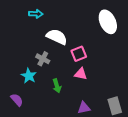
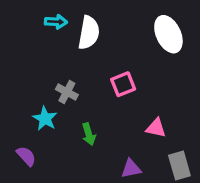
white semicircle: (57, 37) -> (89, 33), moved, turned 75
pink triangle: (81, 74) -> (156, 128), moved

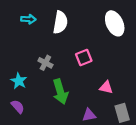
cyan arrow: (56, 22) -> (28, 19), moved
cyan star: (45, 119) -> (19, 81), moved
green arrow: (89, 134) -> (60, 92), size x1.6

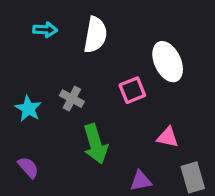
white ellipse: (115, 23) -> (168, 62), moved
cyan star: (19, 81) -> (28, 109), moved

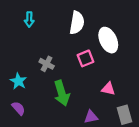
cyan arrow: (45, 30) -> (29, 19), turned 88
white semicircle: (95, 35) -> (77, 23), moved
cyan star: (28, 109) -> (18, 81), moved

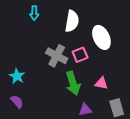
cyan arrow: (29, 19) -> (34, 13), moved
gray cross: (47, 64) -> (57, 56), moved, size x1.5
green arrow: (62, 93) -> (73, 83), moved

